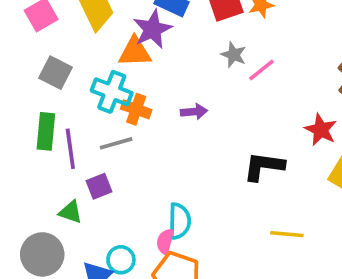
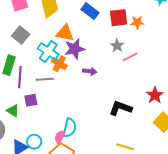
purple star: (152, 29) -> (75, 49), moved

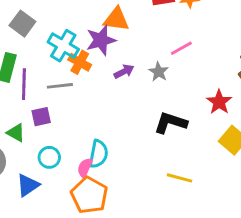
orange triangle: (65, 33) -> (116, 19), moved
gray star: (117, 46) -> (159, 72), moved
purple arrow: (90, 71) -> (124, 72), turned -32
cyan circle: (34, 142) -> (49, 157), moved

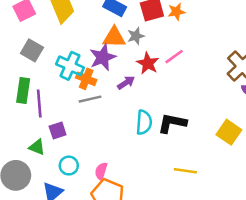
gray star: (159, 72) -> (136, 36), moved, turned 30
gray line: (60, 86) -> (90, 99), moved
red star: (219, 102) -> (148, 63), moved
cyan semicircle: (98, 154) -> (144, 122), moved

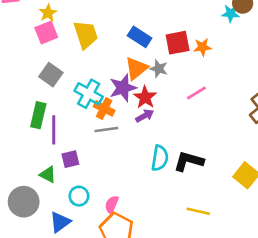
gray star: (136, 36) -> (159, 69), turned 30
orange triangle: (114, 37) -> (136, 68), turned -45
red star: (148, 63) -> (145, 97), moved

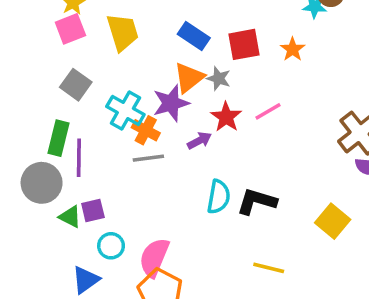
orange star: (202, 47) -> (293, 49), moved, turned -30
red star: (145, 97) -> (226, 117), moved
purple square: (70, 159) -> (93, 210), moved
gray circle: (24, 202) -> (42, 183), moved
pink semicircle: (112, 205) -> (154, 258), size x1.6

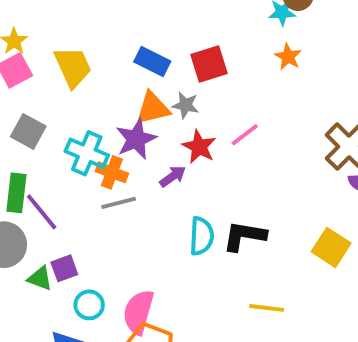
orange star: (293, 49) -> (288, 57), moved
orange triangle: (189, 78) -> (153, 108), turned 32
purple line: (79, 158) -> (42, 212), turned -33

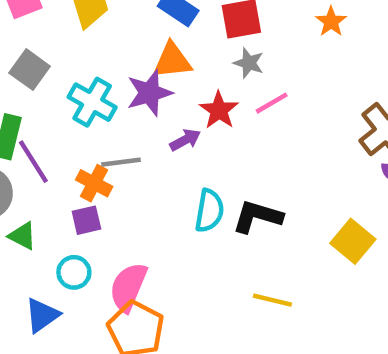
gray star: (185, 105) -> (249, 63), moved
orange cross: (112, 172) -> (94, 183), moved
purple square: (64, 268) -> (86, 220), moved

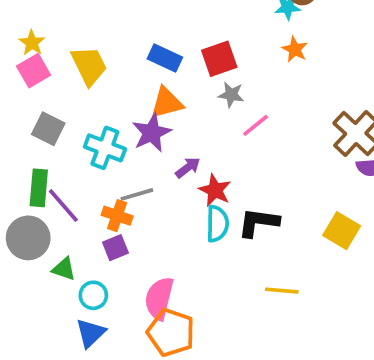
red star: (219, 110) -> (215, 190), moved
cyan circle: (74, 272) -> (93, 295), moved

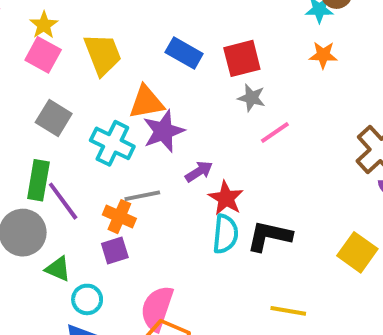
orange star: (295, 49) -> (323, 55), turned -30
pink square: (34, 71) -> (43, 55), turned -36
orange triangle: (167, 103) -> (146, 102), moved

